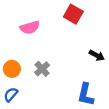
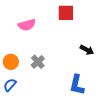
red square: (73, 14) -> (66, 13), turned -30

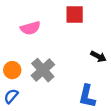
gray cross: (38, 62) -> (43, 70), size x1.5

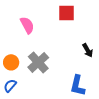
pink semicircle: (30, 28) -> (27, 25), turned -102
black arrow: (98, 56) -> (88, 50), turned 32

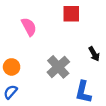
gray cross: (38, 62) -> (58, 67), moved

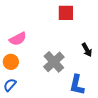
pink semicircle: (29, 27) -> (18, 39), moved, turned 90

